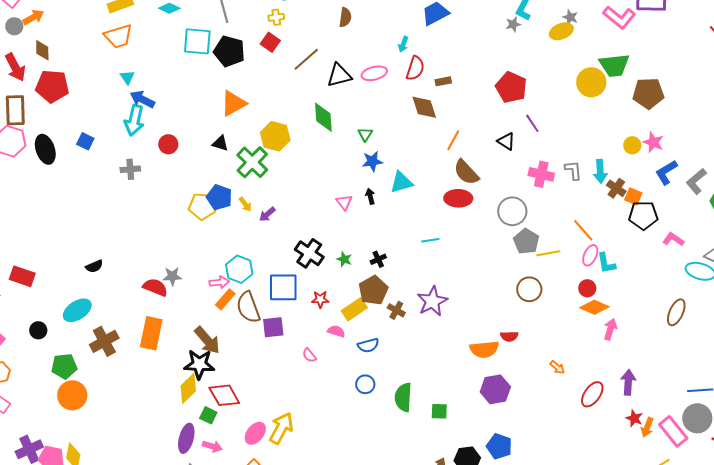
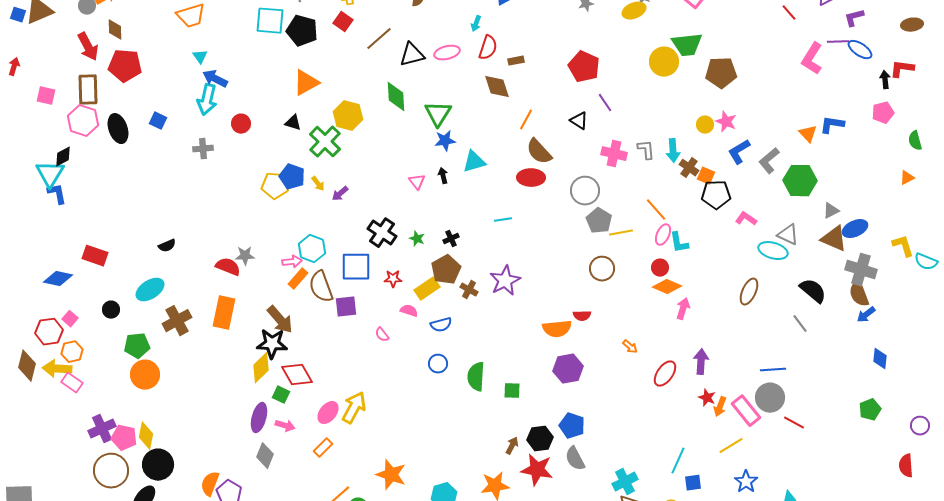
green triangle: (365, 134) -> (438, 114), size x1.8

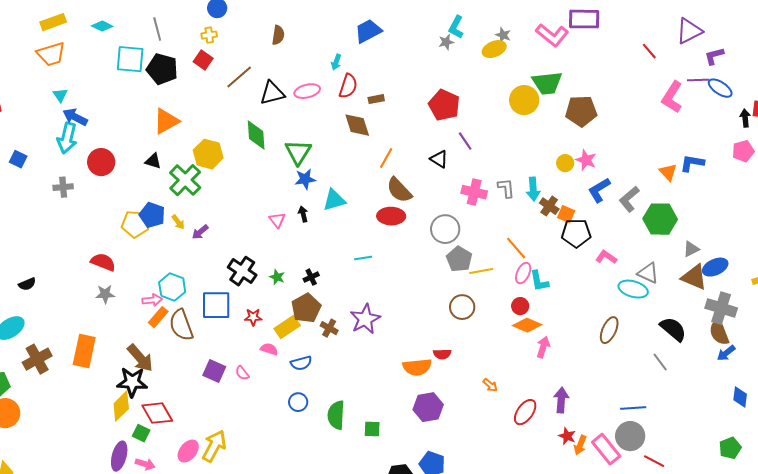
red circle: (241, 124) -> (101, 162), size x1.4
red semicircle: (228, 267) -> (103, 262), moved
purple square: (346, 307) -> (214, 371), moved, turned 30

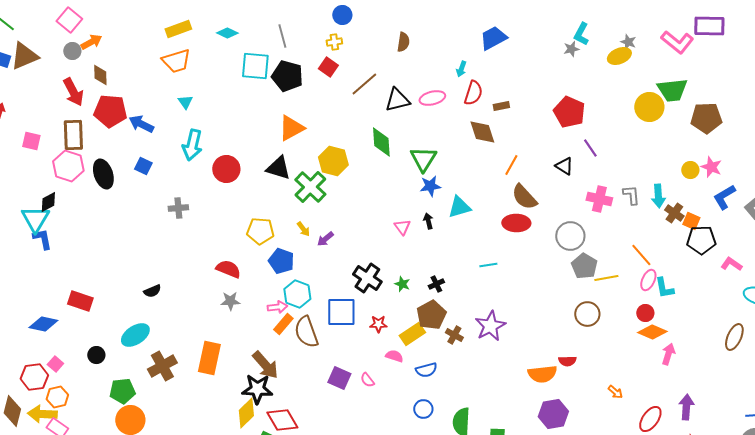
blue arrow: (75, 117) -> (141, 124), moved
black triangle: (153, 161) -> (278, 168), size x1.5
gray cross: (63, 187) -> (178, 208), moved
blue pentagon: (152, 215) -> (281, 261), moved

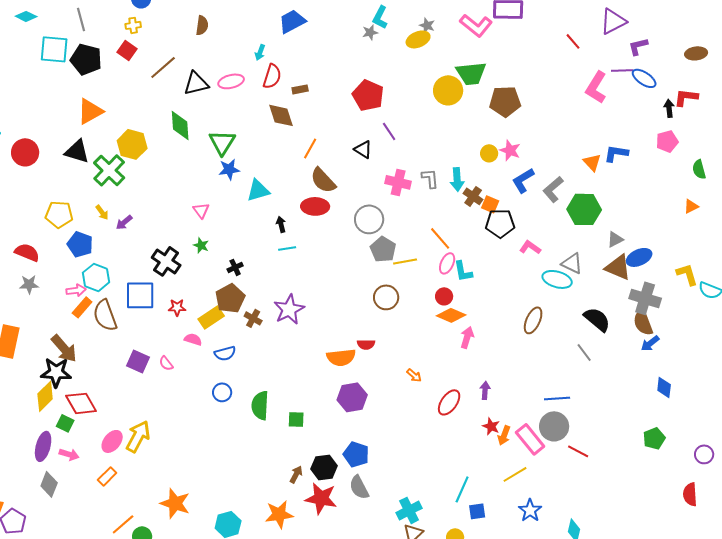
black arrow: (428, 221) -> (281, 224), moved
green star: (402, 284) -> (201, 245), moved
purple arrow: (686, 407) -> (485, 390), size x0.7

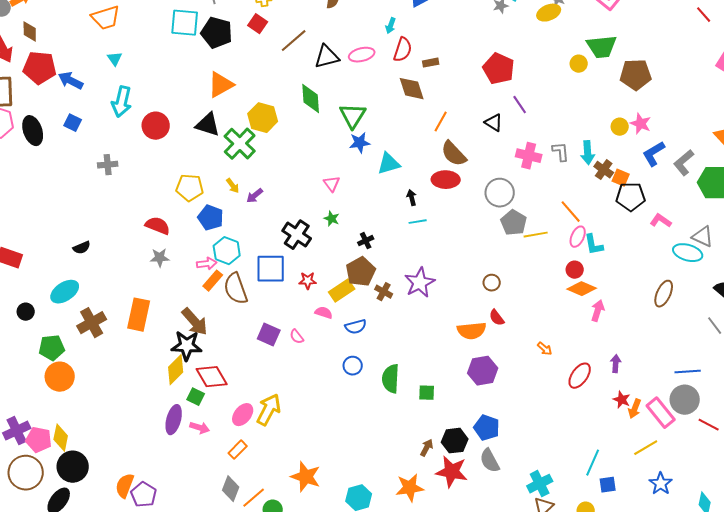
yellow circle: (448, 90) -> (579, 64), size x0.6
brown circle: (386, 297) -> (492, 283), moved, size x0.7
red semicircle: (366, 344) -> (497, 318), turned 54
gray diamond: (49, 484) -> (231, 489), moved

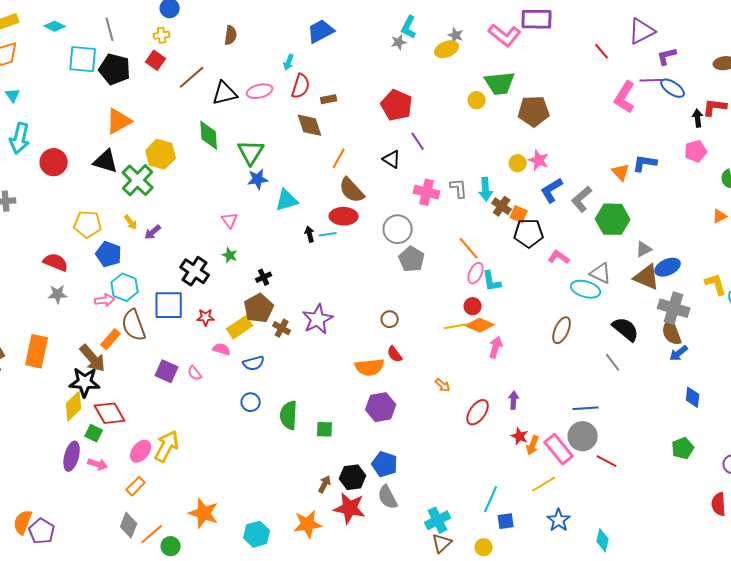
cyan line: (418, 222) -> (328, 234), moved
yellow line: (536, 235) -> (456, 326), moved
orange rectangle: (213, 281) -> (111, 339), moved

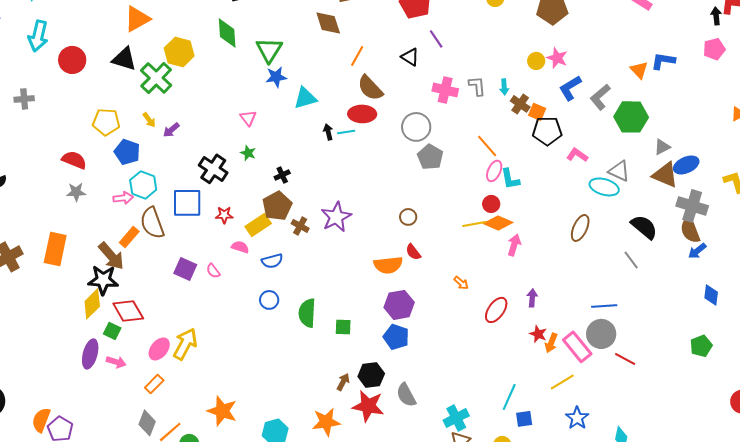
cyan arrow: (486, 189) -> (504, 87), size x0.7
blue pentagon: (385, 464) -> (396, 337), moved

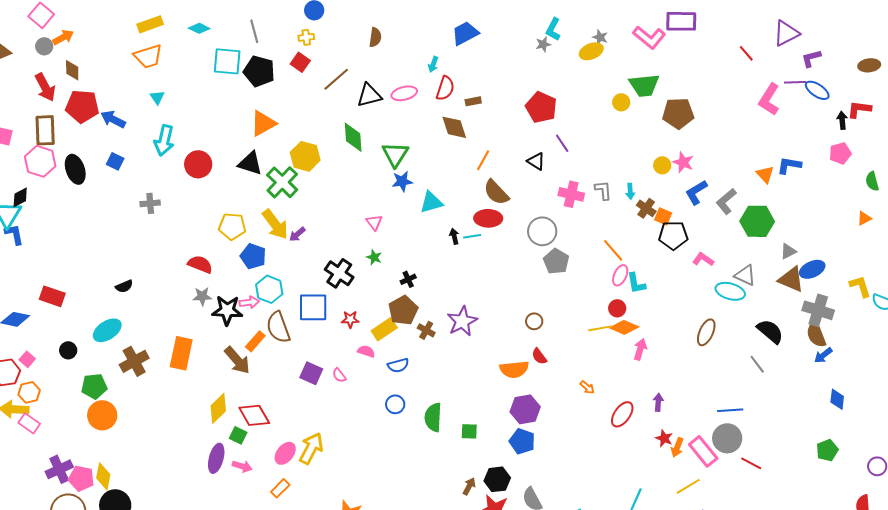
yellow arrow: (149, 120) -> (275, 224), size x2.0
black star: (103, 280) -> (227, 310), moved

